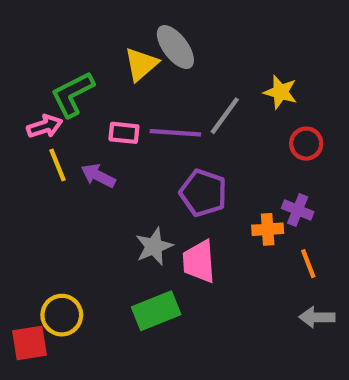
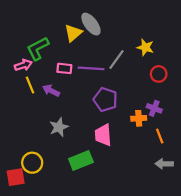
gray star: (154, 246) -> (59, 127), moved

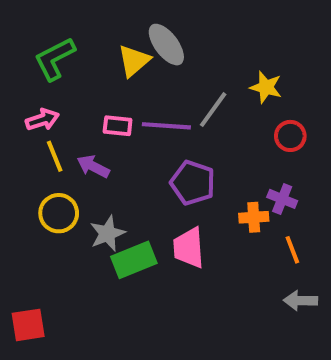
green L-shape: (38, 48) -> (55, 59), moved
green rectangle: (81, 160) -> (134, 260), moved
yellow circle: (32, 163) -> (59, 213), moved

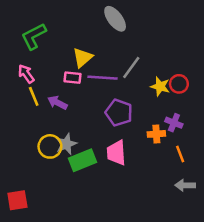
gray ellipse: (166, 45) -> (115, 19), moved
yellow triangle: (134, 61) -> (82, 58), moved
yellow star: (266, 87) -> (160, 86), moved
pink arrow: (42, 120) -> (26, 74), turned -108
yellow circle: (59, 213) -> (50, 146), moved

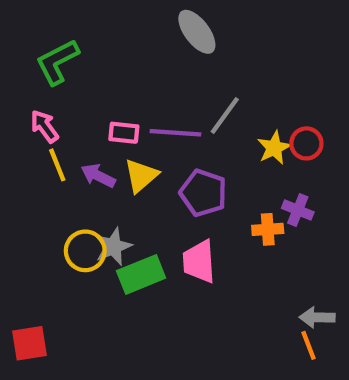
yellow triangle: (82, 58) -> (141, 176), moved
yellow star: (160, 86) -> (274, 148), turned 30
orange line: (180, 154) -> (309, 345), moved

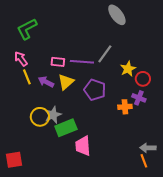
gray ellipse: (197, 32) -> (117, 15), moved
red circle: (306, 143) -> (143, 79), moved
pink trapezoid: (199, 262) -> (83, 146), moved

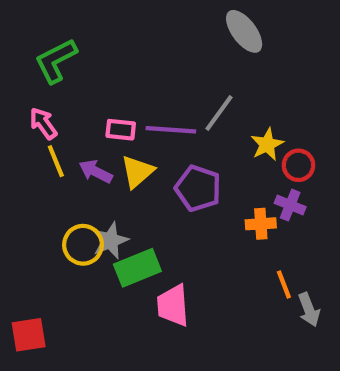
gray arrow: (148, 148) -> (309, 310), turned -112
orange line: (144, 161) -> (284, 285), moved

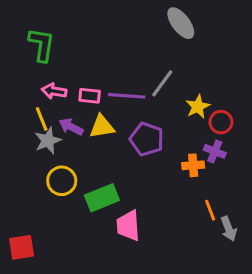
green L-shape: (56, 61) -> (42, 45), turned 126
pink arrow: (43, 123) -> (54, 91), moved, turned -45
yellow triangle: (137, 172) -> (102, 127), turned 32
gray star: (110, 241) -> (48, 141), moved

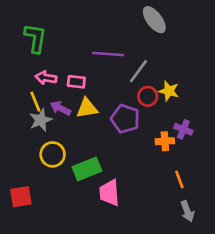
purple line: (127, 96) -> (108, 54), moved
yellow star: (198, 107) -> (169, 91), turned -30
red circle: (221, 122) -> (148, 96), moved
gray arrow: (229, 229) -> (187, 211), moved
red square: (22, 247) -> (21, 197), moved

